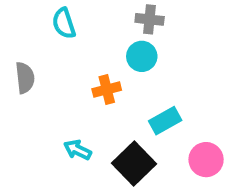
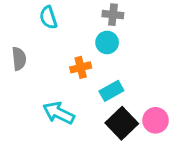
cyan rectangle: (165, 121) -> (111, 91), moved
cyan arrow: (78, 150) -> (59, 113), size x1.5
black square: (134, 163) -> (122, 123), moved

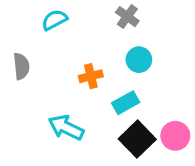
gray cross: (113, 15) -> (127, 17), turned 30
cyan semicircle: (48, 18) -> (54, 20), turned 80
cyan circle: (107, 42) -> (139, 60), moved

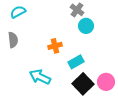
cyan semicircle: (54, 20) -> (18, 12), moved
cyan circle: (139, 60) -> (86, 26), moved

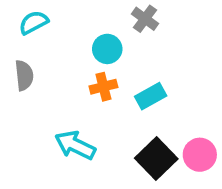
cyan circle: (86, 26) -> (107, 49), moved
cyan rectangle: (76, 62) -> (151, 96), moved

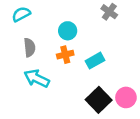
gray cross: (145, 19) -> (109, 12), moved
gray semicircle: (24, 75) -> (30, 47), moved
cyan arrow: (75, 145) -> (37, 78), moved

